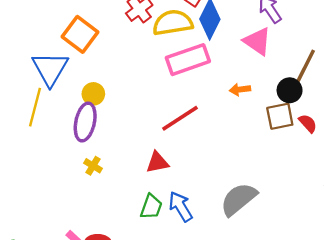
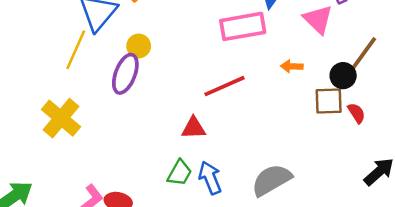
yellow cross: (93, 166) -> (61, 118), moved, size x2.0

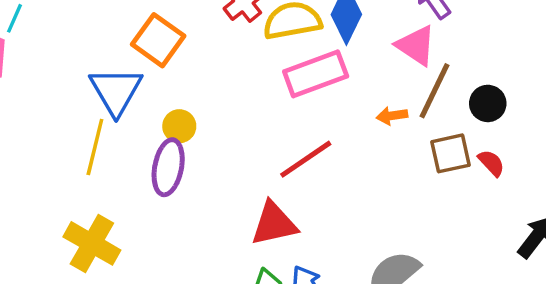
brown line: (362, 55) -> (434, 91), moved
black circle: (343, 76) -> (488, 103), moved
red triangle: (193, 128) -> (274, 224), size x1.4

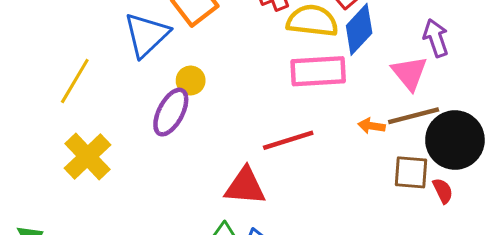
brown line: (434, 91) -> (414, 116), turned 33
black circle: (488, 103) -> (455, 140), size x1.8
yellow line: (95, 147) -> (75, 81), moved

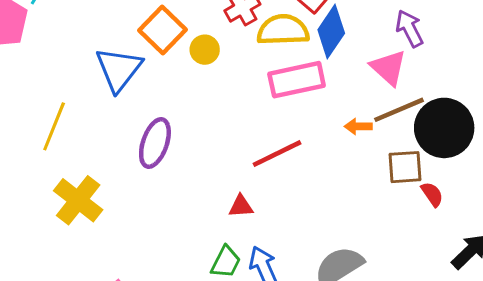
yellow circle: (191, 80) -> (205, 50), moved
red triangle: (245, 186) -> (241, 206), size x0.6
red semicircle: (443, 191) -> (432, 194), moved

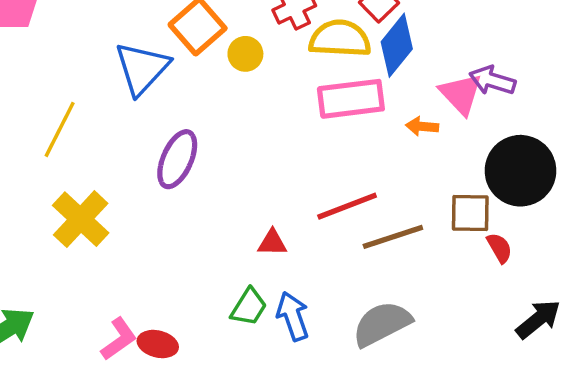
purple arrow: (410, 29) -> (492, 80), moved, turned -51
brown line: (399, 110) -> (393, 237), moved
orange arrow: (358, 126) -> (422, 126), moved
red line: (277, 154) -> (347, 206), moved

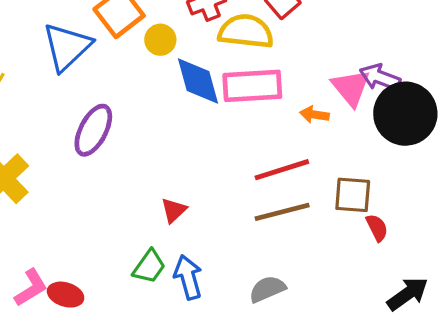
blue diamond: (397, 45) -> (198, 81), moved, turned -58
black circle: (520, 171) -> (405, 114), moved
red line: (347, 206) -> (282, 170), moved
red triangle: (272, 243) -> (174, 210), turned -48
gray semicircle: (382, 324) -> (267, 289), size x0.7

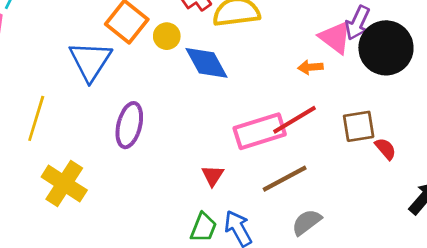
purple arrow: (380, 77) -> (357, 23), turned -72
pink rectangle: (252, 86) -> (260, 131), moved
brown line: (282, 212) -> (285, 179), moved

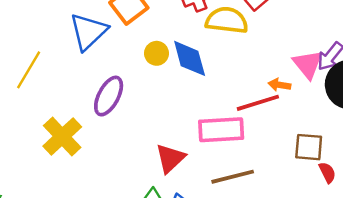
yellow circle: (167, 36) -> (157, 53), moved
red line: (294, 120) -> (258, 103), moved
red triangle: (213, 176) -> (170, 158), size x1.5
yellow cross: (64, 184) -> (62, 136), moved

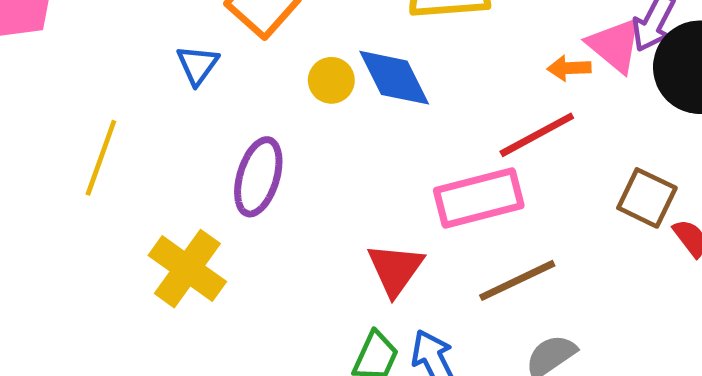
blue triangle: (88, 32) -> (198, 65), size x0.6
orange arrow: (279, 85) -> (569, 68), moved
brown square: (309, 147) -> (647, 198), turned 32

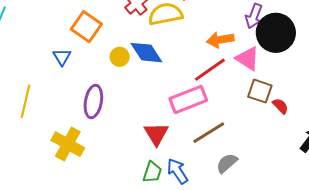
pink triangle: (615, 45) -> (248, 59), moved
orange arrow: (569, 68) -> (220, 40), size x1.5

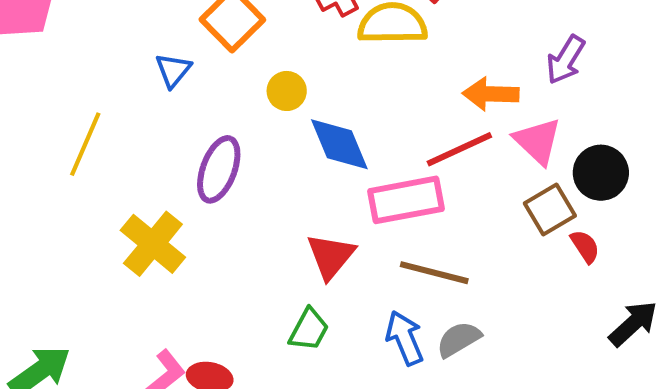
black circle: (276, 33) -> (601, 173), moved, size x0.7
blue diamond: (146, 53) -> (339, 144), moved
brown square: (260, 91) -> (550, 209), turned 30
brown line: (209, 133) -> (434, 273), turned 36
blue arrow: (177, 171) -> (405, 338), moved

